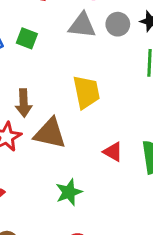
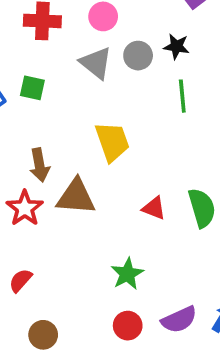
gray triangle: (82, 25) -> (96, 63), turned 40
green star: (69, 192) -> (127, 274), moved

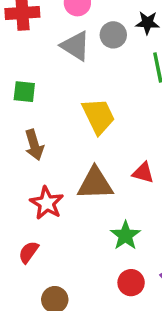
green square: (32, 88) -> (24, 92), moved
brown triangle: (76, 197) -> (95, 184), moved
red star: (25, 208) -> (47, 203), moved

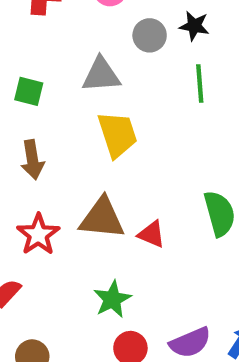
gray triangle: (76, 46) -> (101, 75), moved, turned -44
red triangle: (143, 173) -> (152, 234), moved
green star: (125, 235) -> (112, 299), moved

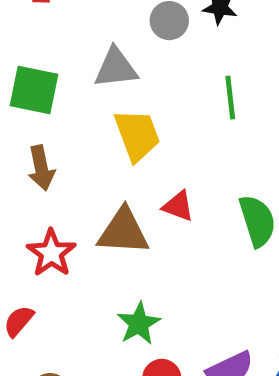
green line: (200, 84) -> (230, 98), moved
green square: (29, 91) -> (34, 90), size x1.5
red triangle: (152, 234) -> (178, 206), moved

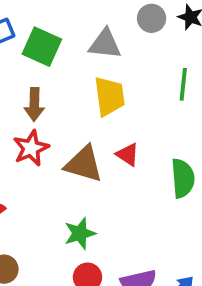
red star: (51, 253) -> (31, 148), moved

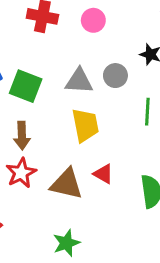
gray circle: (152, 18) -> (115, 76), moved

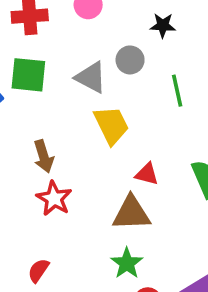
gray triangle: (79, 81) -> (91, 77), turned 40
green square: (26, 86) -> (28, 75), moved
brown triangle: (67, 184) -> (131, 213), moved

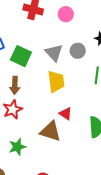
green square: (28, 75) -> (21, 56), moved
green star: (127, 263) -> (17, 147), moved

